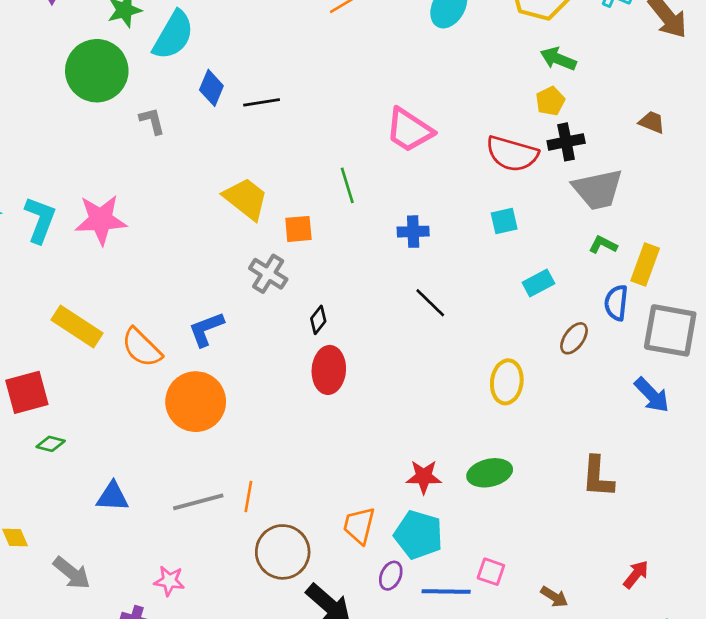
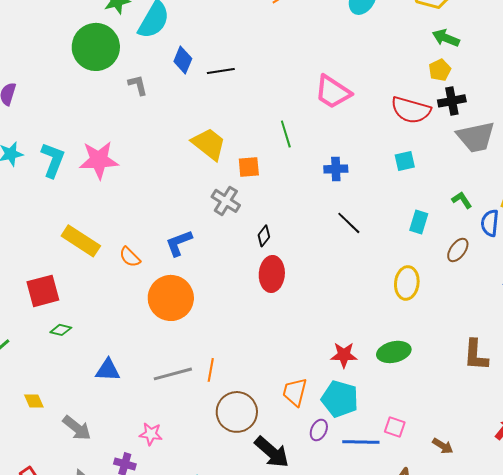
green L-shape: (603, 245) -> (462, 200), moved, turned 30
cyan rectangle: (538, 283) -> (419, 222), moved, turned -45
orange semicircle: (142, 348) -> (130, 257), size x0.7

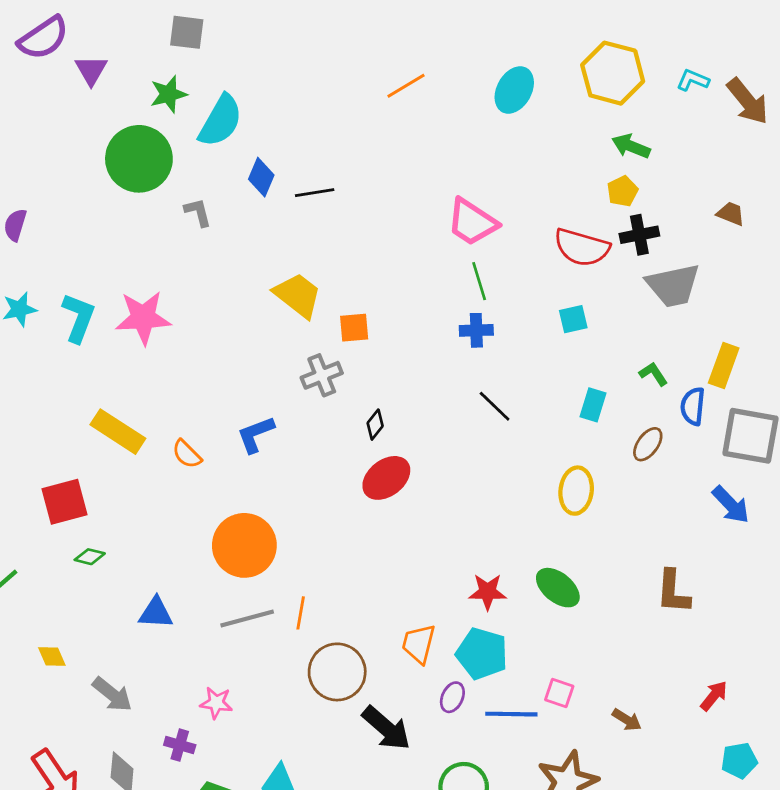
green line: (286, 134) -> (479, 281), moved
gray cross: (226, 201) -> (322, 375), turned 36
red ellipse: (272, 274) -> (386, 478), turned 48
orange circle: (171, 298) -> (244, 545), moved
green ellipse: (394, 352) -> (558, 588), turned 52

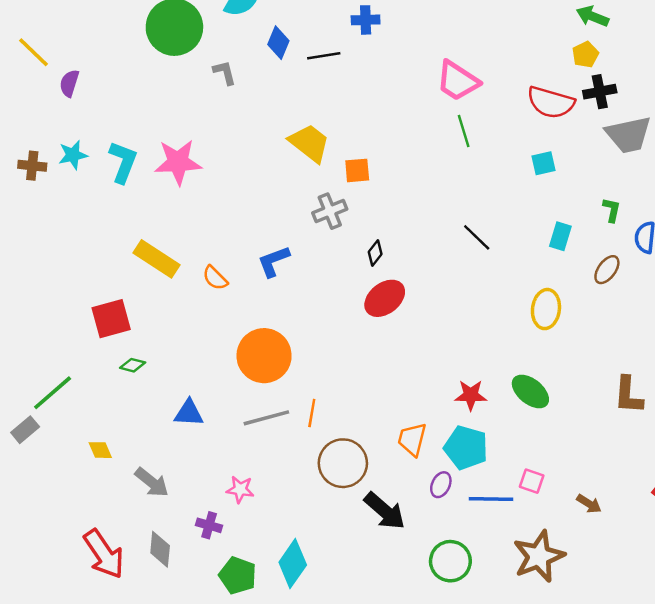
blue cross: (476, 330) -> (366, 20), moved
green L-shape: (653, 374) -> (612, 210), turned 45

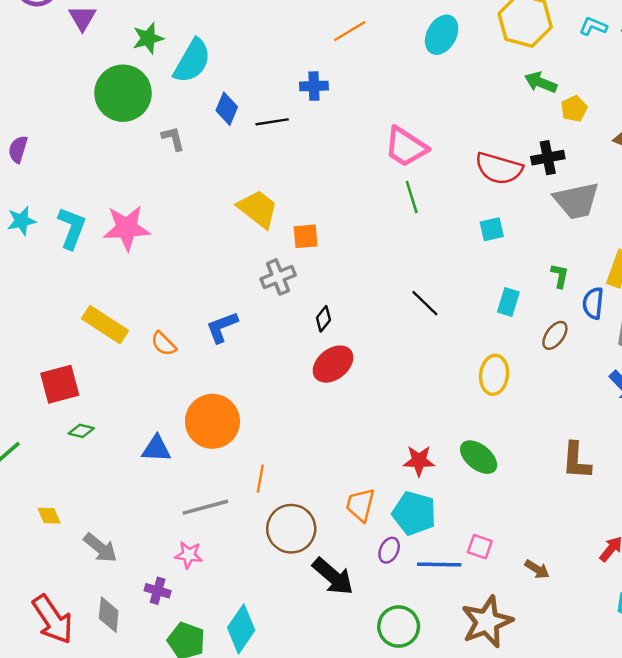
yellow pentagon: (585, 55) -> (574, 109), moved
blue triangle: (189, 413) -> (156, 449), moved
gray line: (266, 418) -> (205, 507), moved

